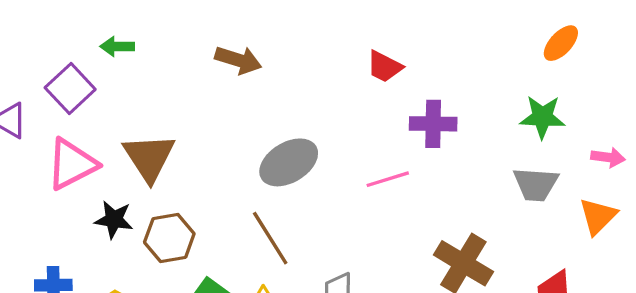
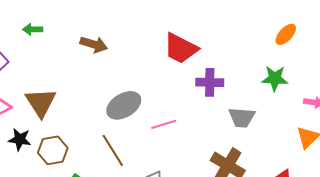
green arrow: (117, 46) -> (33, 29), moved
red trapezoid: (384, 67) -> (181, 48), size x1.6
pink line: (388, 179) -> (164, 124), moved
gray trapezoid: (536, 184) -> (242, 117), moved

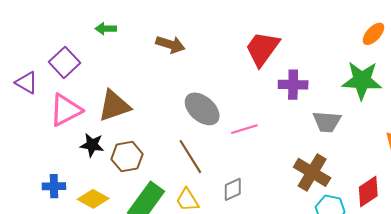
red trapezoid: (181, 48) -> (262, 49), turned 99
green star: (275, 78) -> (362, 80), size x1.4
brown triangle: (41, 102) -> (114, 106), turned 44
gray ellipse: (124, 105) -> (202, 109), turned 72

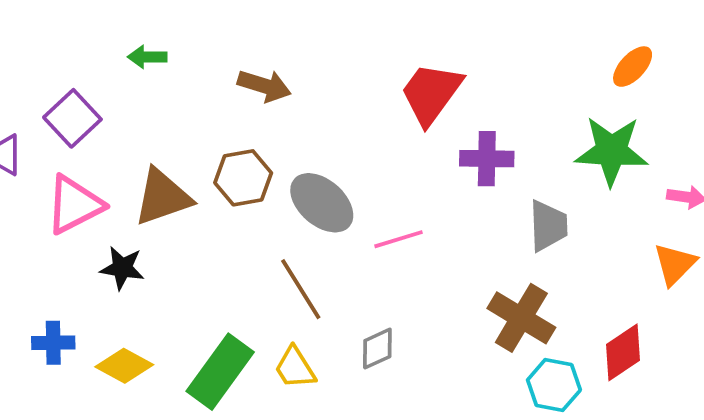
gray trapezoid: (327, 122) -> (548, 226), turned -96
brown hexagon: (127, 157) -> (243, 178), moved

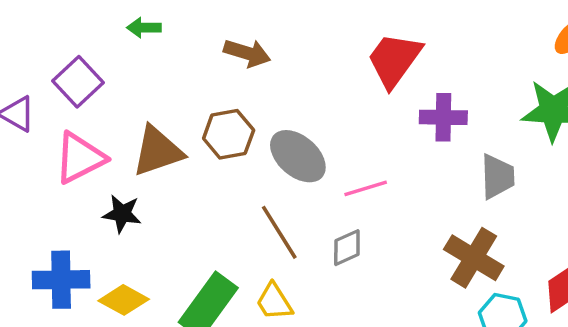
blue cross: (53, 343) -> (61, 280), size x1.5
gray diamond: (377, 349) -> (347, 248), moved

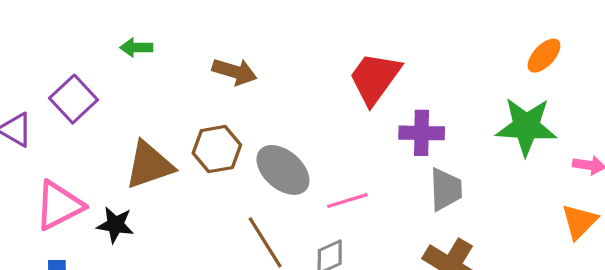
pink triangle: (80, 158) -> (59, 205), moved
gray trapezoid: (497, 176) -> (446, 189), moved

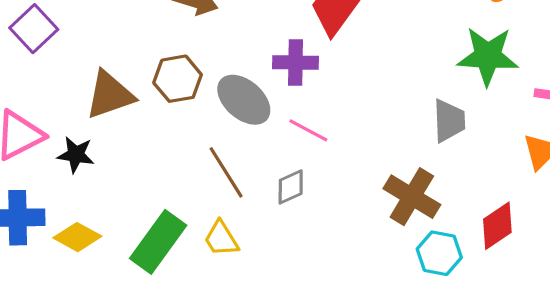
purple cross: (422, 133) -> (296, 63), moved
gray trapezoid: (446, 189) -> (449, 121), moved
pink line: (347, 201) -> (308, 130), turned 45

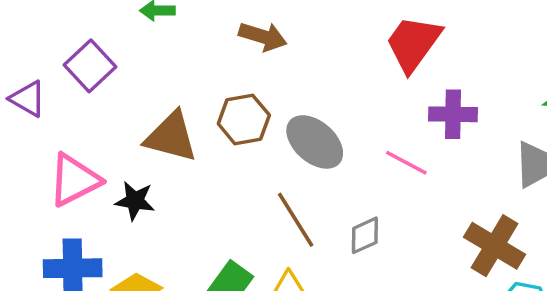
purple cross: (296, 63) -> (453, 114), moved
brown triangle: (110, 95) -> (171, 137), turned 34
pink line: (308, 130) -> (406, 163), moved

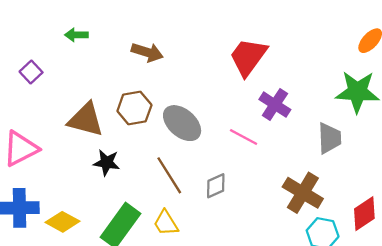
purple square: (90, 66) -> (31, 72), size x0.7
purple cross: (453, 114) -> (275, 105), turned 32
black star: (135, 201) -> (107, 163), moved

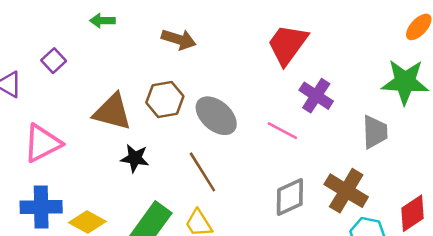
gray diamond: (216, 186) -> (290, 197), moved, size x1.4

